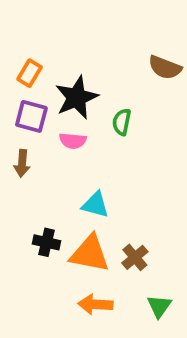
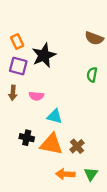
orange rectangle: (30, 73) -> (17, 41), turned -56
green semicircle: (122, 122) -> (92, 75), moved
pink semicircle: (73, 141) -> (36, 96), moved
orange arrow: (95, 304) -> (65, 174), moved

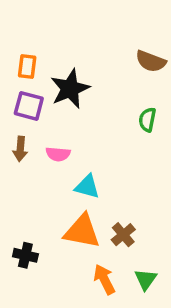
orange rectangle: (17, 41) -> (27, 66), turned 32
black cross: (27, 138) -> (25, 255), moved
orange arrow: (65, 174) -> (104, 279), turned 60

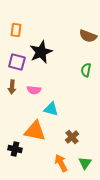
orange rectangle: (27, 66) -> (16, 30), moved
orange triangle: (82, 231) -> (35, 131), moved

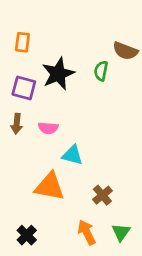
green semicircle: (86, 70) -> (101, 71), moved
black cross: (15, 149) -> (27, 235), moved, turned 32

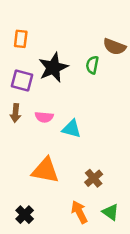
cyan triangle: (72, 155) -> (71, 129), moved
green triangle: (121, 232) -> (111, 212), turned -30

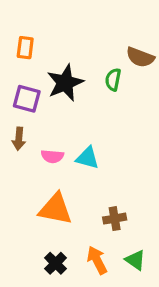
pink semicircle: (44, 117) -> (52, 156), moved
brown cross: (94, 178) -> (115, 219), turned 30
black cross: (25, 215) -> (56, 263), moved

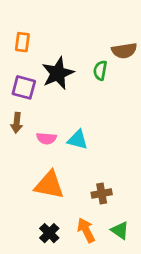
brown semicircle: (140, 57) -> (124, 51), turned -30

